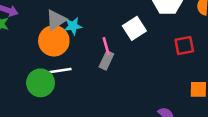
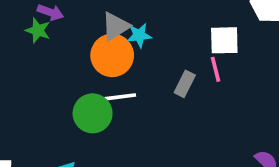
white square: (134, 28) -> (224, 40), turned 30
pink line: (106, 46) -> (215, 69), moved

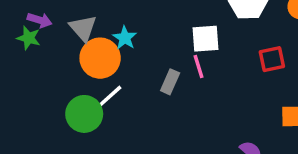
gray triangle: (116, 26) -> (83, 28), moved, turned -36
cyan star: (139, 35) -> (125, 38), turned -30
white line: (120, 97) -> (109, 97), turned -32

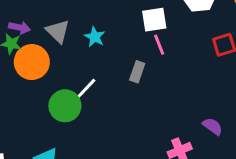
white square: (206, 39) -> (154, 20), moved
orange circle: (100, 58) -> (32, 62), moved
pink line: (198, 67) -> (159, 45), moved

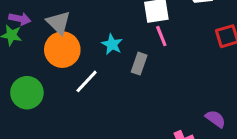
cyan star: (95, 37) -> (112, 44), moved
orange circle: (32, 62) -> (62, 50), moved
green circle: (65, 106) -> (27, 93), moved

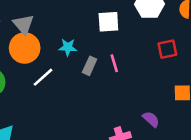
pink line: (161, 36) -> (114, 63), moved
cyan star: (112, 44) -> (68, 47), turned -30

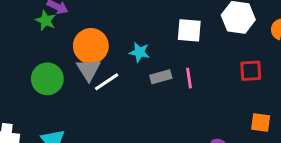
gray triangle: (24, 24) -> (88, 70), moved
gray rectangle: (90, 66) -> (161, 77), turned 42

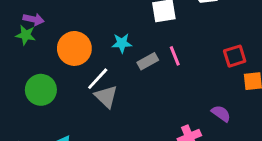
gray triangle: (88, 70) -> (106, 96), moved
red square: (251, 71) -> (235, 56), moved

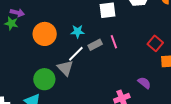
red square: (235, 56) -> (155, 43), turned -35
white line: (98, 79) -> (76, 54), moved
green circle: (41, 90) -> (44, 79), moved

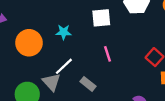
cyan star: (78, 31) -> (64, 32), moved
gray rectangle: (95, 45) -> (88, 84), moved, turned 64

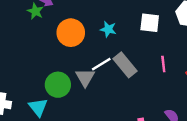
pink line: (107, 54) -> (163, 64), moved
gray rectangle: (88, 84) -> (125, 65), moved, size x1.5

